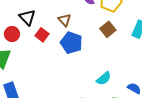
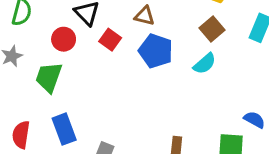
brown triangle: (64, 20) -> (144, 16), turned -32
cyan semicircle: (104, 79) -> (205, 64), moved

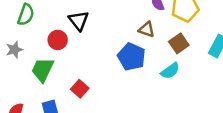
brown triangle: (144, 16) -> (146, 29), moved
red square: (110, 40) -> (80, 89), moved

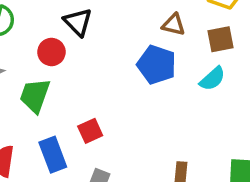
brown square: (179, 43) -> (220, 39), turned 30
red square: (80, 89) -> (90, 131), moved, turned 30

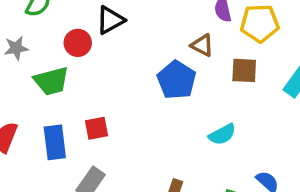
black triangle: (78, 22) -> (110, 20), turned 32
cyan semicircle: (212, 79) -> (222, 134), moved
green trapezoid: (35, 96) -> (51, 81), turned -138

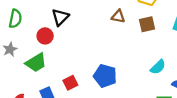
blue pentagon: (176, 80) -> (105, 76), moved
cyan semicircle: (222, 134) -> (158, 67), moved

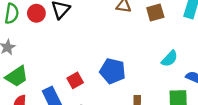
red circle: (45, 36) -> (36, 13), moved
green trapezoid: (36, 63) -> (17, 76), moved

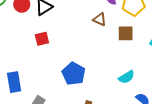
red square: (75, 80) -> (42, 39), moved

